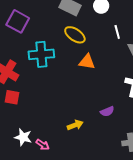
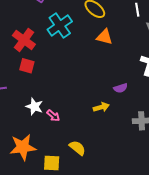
cyan cross: (41, 54) -> (60, 25), turned -35
yellow arrow: (75, 125) -> (101, 107), moved

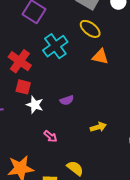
purple semicircle: (121, 88) -> (67, 100), moved
white star: (34, 107) -> (35, 105), moved

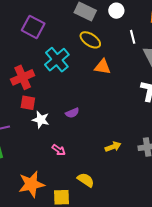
red cross: (20, 61) -> (23, 77), turned 35
yellow arrow: (98, 127) -> (113, 147), moved

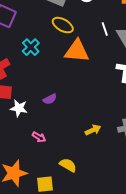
white line: (133, 37) -> (105, 29), moved
cyan cross: (57, 60) -> (31, 47), size x0.7
orange triangle: (102, 67) -> (77, 51), size x1.5

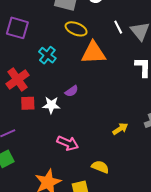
purple semicircle: (50, 99) -> (72, 91), moved
white star: (19, 108) -> (51, 105), moved
pink arrow: (39, 137) -> (68, 143), size x1.5

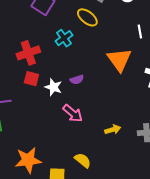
yellow ellipse: (76, 29) -> (87, 17), moved
orange triangle: (94, 53) -> (119, 60), moved, turned 40
pink arrow: (68, 143) -> (73, 113), moved

